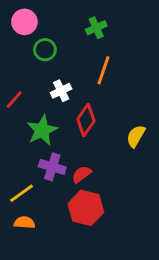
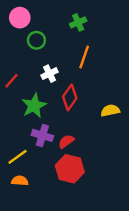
yellow semicircle: (136, 136) -> (110, 110), turned 48

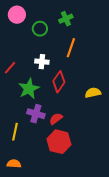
green circle: (36, 40) -> (40, 29), moved
white cross: (50, 74) -> (42, 62), turned 32
yellow line: (17, 157) -> (15, 132), turned -42
orange semicircle: (20, 181) -> (14, 164), moved

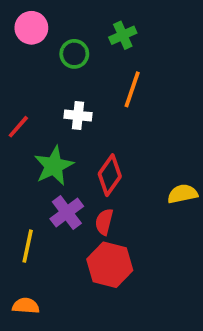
red diamond: (59, 82) -> (110, 175), moved
yellow semicircle: (93, 93) -> (183, 194), moved
purple cross: (36, 114) -> (67, 212), turned 36
red semicircle: (56, 119) -> (104, 222), turned -40

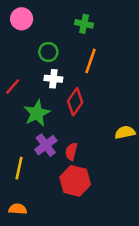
green cross: (123, 35) -> (84, 24), turned 36
green circle: (74, 54) -> (48, 52), moved
red diamond: (110, 175) -> (75, 102), moved

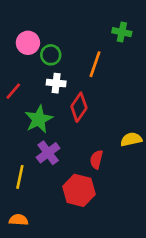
pink circle: (22, 19) -> (28, 43), moved
green cross: (84, 24) -> (122, 32), moved
red semicircle: (71, 152) -> (96, 159), moved

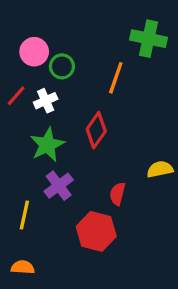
green cross: (122, 32) -> (148, 39), size x1.5
white cross: (56, 83) -> (46, 101), moved, turned -30
red line: (13, 91) -> (16, 96), moved

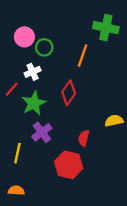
red line: (16, 96) -> (12, 89), moved

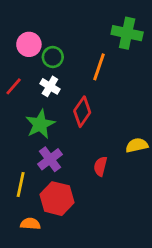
white cross: (33, 72) -> (50, 86), moved, turned -35
red line: (12, 89) -> (14, 86), moved
red hexagon: (69, 165) -> (57, 199), moved
orange semicircle: (16, 190) -> (30, 224), moved

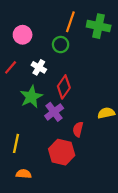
green circle: (53, 57) -> (61, 45), moved
orange line: (99, 67) -> (70, 22), moved
purple cross: (50, 159) -> (54, 112), moved
red hexagon: (57, 199) -> (62, 152), moved

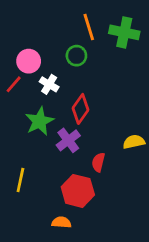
orange line: (70, 22) -> (89, 27), turned -36
pink circle: (23, 35) -> (29, 61), moved
orange semicircle: (24, 174) -> (61, 222), moved

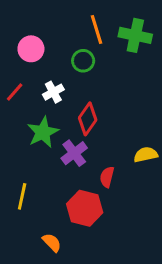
pink circle: (29, 61) -> (31, 49), moved
white cross: (49, 84) -> (53, 92), turned 30
orange semicircle: (61, 222) -> (52, 243), moved, turned 42

